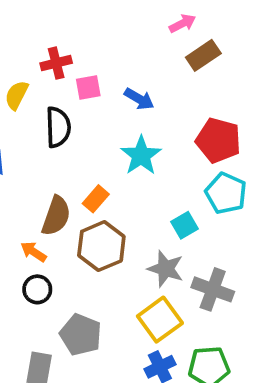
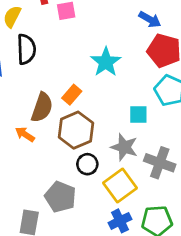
blue arrow: (139, 99) -> (150, 19), moved
black semicircle: (58, 127) -> (26, 49), moved
cyan square: (184, 225) -> (138, 114), turned 30
black circle: (37, 289) -> (87, 164), moved

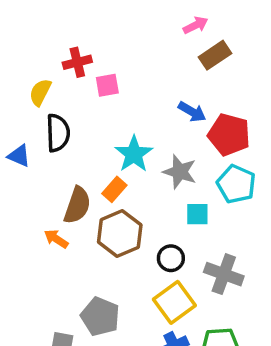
blue arrow: (150, 19) -> (192, 112), moved
cyan star: (106, 62) -> (134, 154), moved
gray star: (124, 147) -> (180, 172), moved
black circle: (87, 164) -> (171, 258), moved

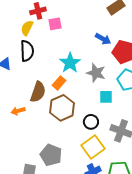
yellow semicircle: (40, 92) -> (27, 28), moved
orange arrow: (56, 239) -> (18, 111), moved, turned -48

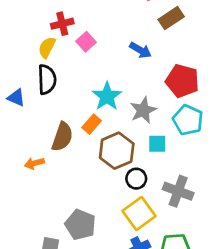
pink square: (55, 24) -> (86, 42), turned -32
blue arrow: (103, 39) -> (140, 50), moved
gray star: (96, 73) -> (143, 110), turned 30
brown hexagon: (62, 108) -> (117, 151), moved

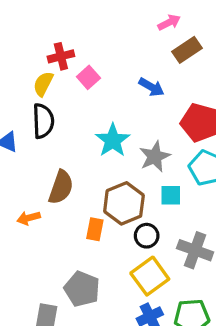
orange rectangle: (92, 124) -> (95, 229), moved, turned -30

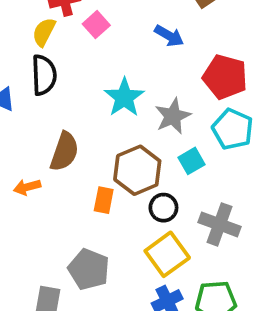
cyan square: (171, 195) -> (191, 161), turned -30

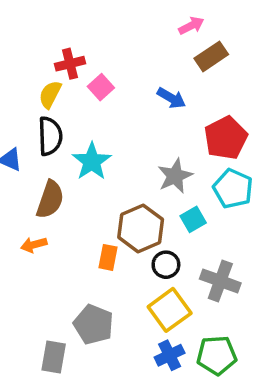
red pentagon: (225, 77) -> (226, 138), turned 30
cyan star: (124, 97) -> (92, 161), moved
brown semicircle: (64, 152) -> (50, 199), moved

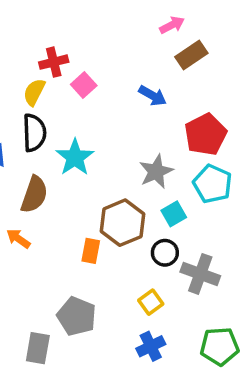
orange arrow: (34, 245) -> (18, 239), turned 50
black circle: (166, 265) -> (165, 253), moved
yellow square: (170, 310) -> (151, 302), size x0.6
green pentagon: (217, 355) -> (220, 346), moved

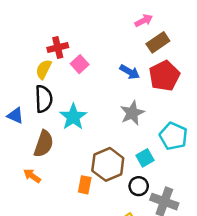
red pentagon: (205, 134) -> (164, 76), moved
gray star: (156, 172) -> (132, 113), moved

